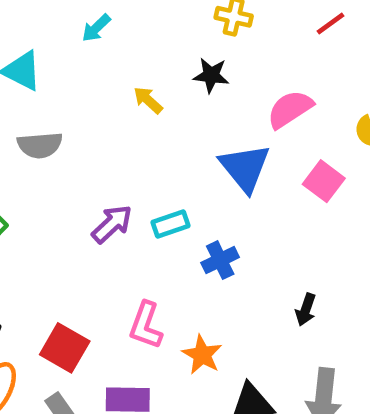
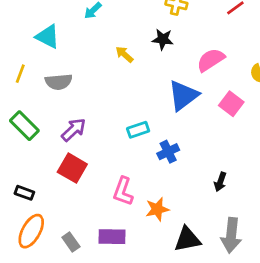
blue triangle: (245, 168) -> (183, 95), turned 32
purple arrow: (112, 224) -> (74, 130), moved
red square: (65, 348) -> (72, 168), moved
orange star: (202, 355) -> (157, 209), turned 30

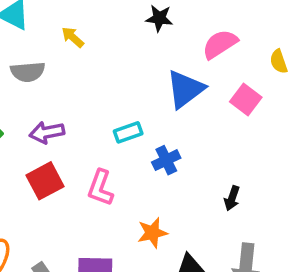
yellow arrow: (124, 54) -> (73, 37), moved
purple arrow: (74, 130) -> (47, 132), turned -148
red square: (72, 168) -> (45, 181), turned 32
pink L-shape: (123, 191) -> (100, 188), moved

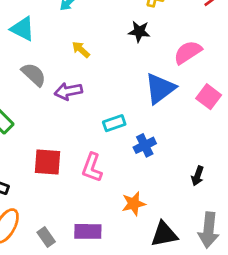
yellow arrow: (73, 37) -> (81, 50), moved
gray semicircle: (28, 72) -> (34, 75), turned -132
purple arrow: (47, 132) -> (68, 91), moved
red square: (45, 181) -> (48, 162), turned 32

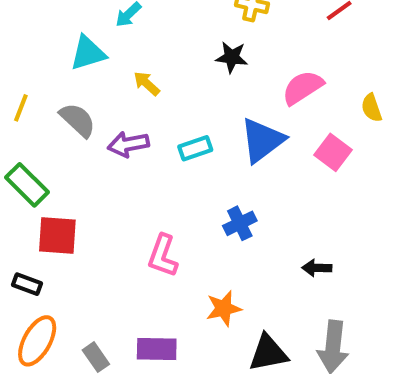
cyan triangle: (23, 29) -> (88, 53), moved, turned -44
cyan rectangle: (114, 123) -> (195, 148), moved
red square: (48, 162) -> (57, 235), moved
black arrow: (197, 176) -> (317, 268), turned 72

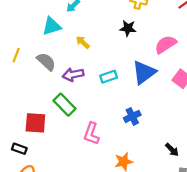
green rectangle: (27, 185) -> (64, 105), moved
black arrow: (317, 268) -> (172, 150), moved, turned -136

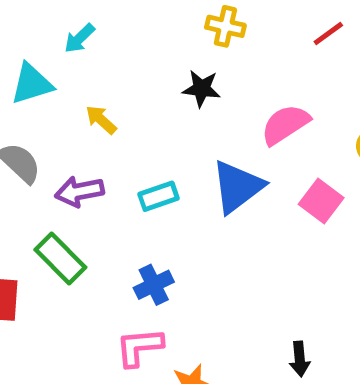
blue cross: (132, 116) -> (154, 285), moved
pink L-shape: (91, 134) -> (139, 347), moved, turned 65
black arrow: (172, 150) -> (300, 359), turned 40

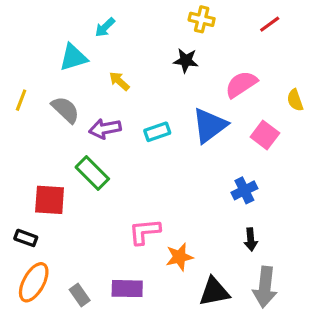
blue cross: (154, 285) -> (244, 190), moved

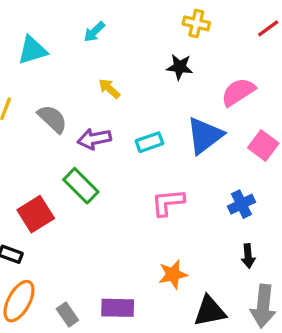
cyan triangle: (73, 57) -> (32, 50), moved
red square: (50, 200) -> (36, 214), turned -36
pink L-shape: (145, 232) -> (168, 202), moved

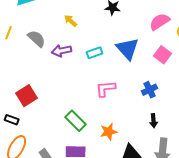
pink semicircle: (238, 92) -> (160, 22), moved
blue triangle: (205, 136) -> (128, 49), turned -35
green rectangle: (81, 186) -> (76, 121), moved

